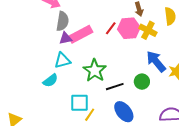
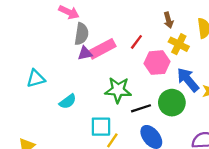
pink hexagon: (129, 28) -> (157, 63), moved
cyan triangle: (63, 60) -> (36, 79), moved
green star: (95, 70) -> (118, 90), turned -30
green circle: (142, 82) -> (172, 103), size x1.5

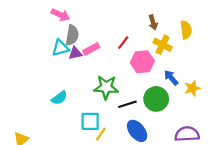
pink rectangle: (102, 49) -> (91, 49), size x0.7
cyan triangle: (36, 79) -> (60, 48), moved
blue arrow: (188, 80) -> (171, 78), size x0.7

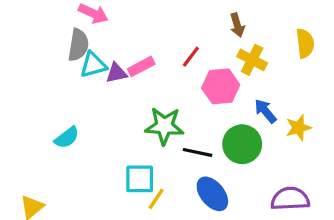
yellow semicircle: (186, 30) -> (305, 43), moved
gray semicircle: (72, 35) -> (78, 45), moved
cyan semicircle: (59, 98) -> (67, 138), moved
black line: (127, 104) -> (197, 152), turned 30

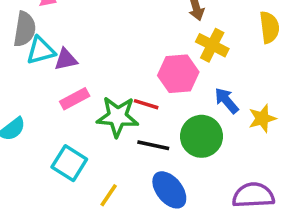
red line: (191, 57) -> (146, 104), moved, turned 70
pink rectangle: (141, 66) -> (75, 99), moved
cyan square: (140, 179) -> (69, 163), moved, turned 32

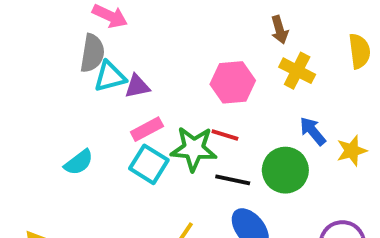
pink hexagon: (178, 74) -> (233, 82), moved
cyan square: (69, 163) -> (149, 164), moved

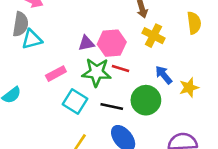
purple triangle: (137, 86) -> (86, 43), moved
red line: (225, 135) -> (121, 69), moved
green star: (194, 149) -> (96, 72), moved
cyan square: (149, 164) -> (75, 101), moved

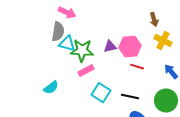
cyan triangle: (32, 39) -> (67, 44), turned 30
green star: (96, 72) -> (82, 51), moved
green circle: (146, 100) -> (166, 101), moved

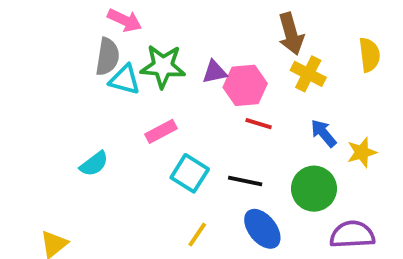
brown arrow: (154, 20) -> (291, 34), size x1.5
purple triangle: (110, 47) -> (215, 72), moved
green star: (82, 51) -> (163, 66), moved

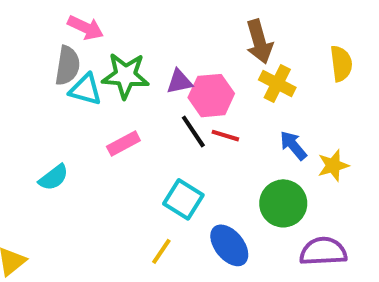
cyan square: (190, 173) -> (183, 199), moved
black line: (245, 181) -> (193, 132), moved, turned 44

